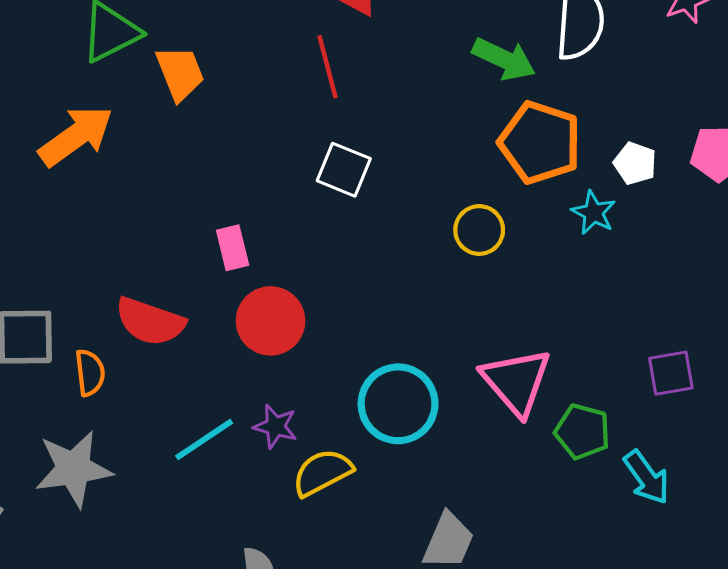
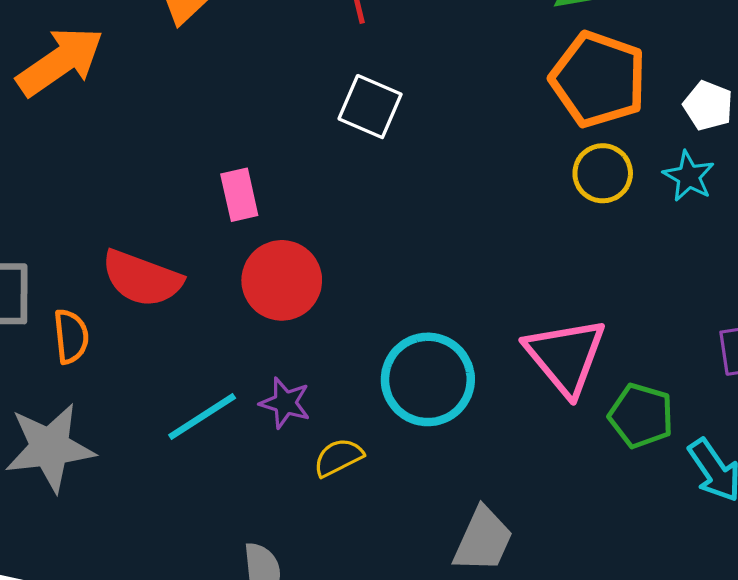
cyan star: (594, 213) -> (689, 176), moved
yellow circle: (479, 230) -> (603, 173), moved
yellow semicircle: (322, 472) -> (338, 457), size x0.7

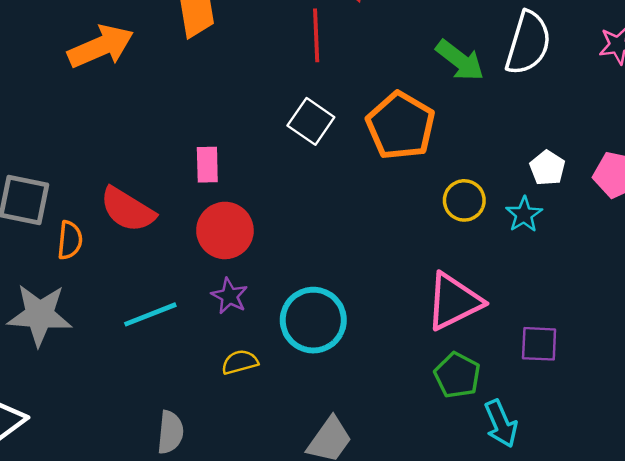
orange pentagon: (598, 79) -> (401, 126), moved
pink triangle: (566, 356) -> (454, 301), moved, turned 32
purple star: (285, 403) -> (229, 296), moved

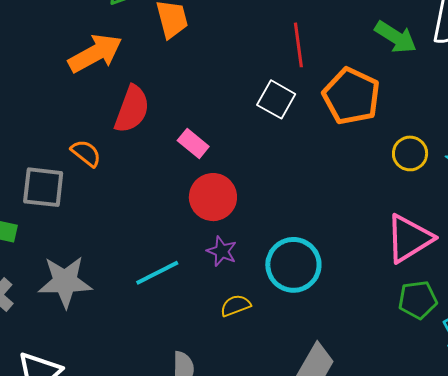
red line: (316, 35) -> (298, 45), moved
pink rectangle: (207, 165) -> (193, 144), turned -44
red semicircle: (128, 210) -> (132, 109), moved, turned -96
orange semicircle: (70, 240) -> (86, 153), moved, turned -52
green pentagon: (457, 375) -> (418, 300), turned -30

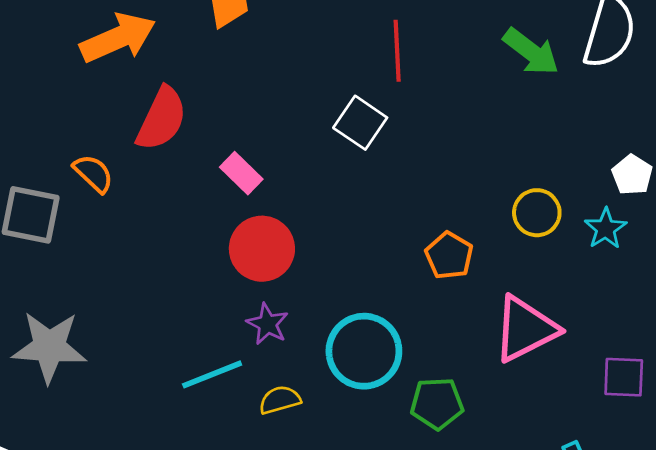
orange pentagon: (351, 96) -> (449, 256), moved, size x0.6
cyan line: (157, 273) -> (212, 374), moved
green pentagon: (418, 300) -> (437, 403), moved

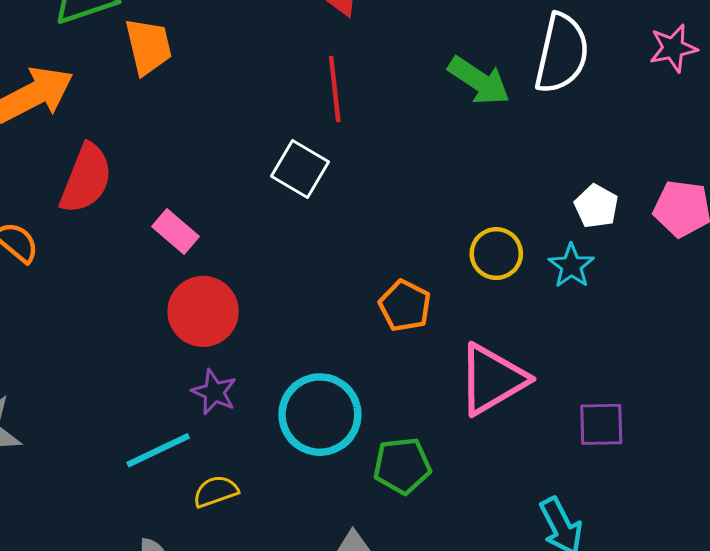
yellow semicircle: (280, 400) -> (216, 491), moved

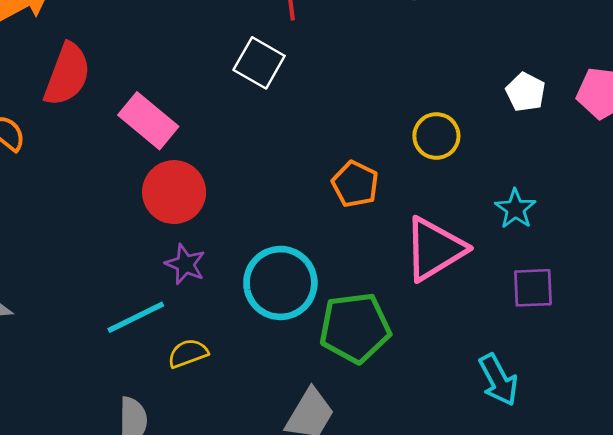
pink rectangle: (176, 232) -> (148, 121), size x1.4
cyan star: (571, 266) -> (515, 209), moved
green pentagon: (402, 466) -> (355, 328), size x1.4

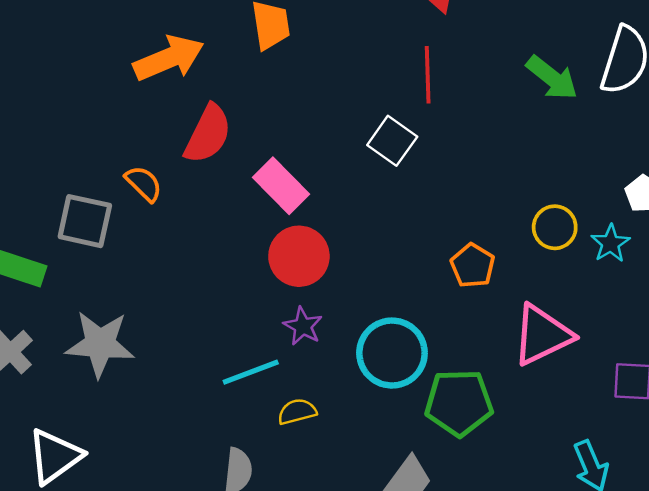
cyan star: (515, 209) -> (611, 243), moved

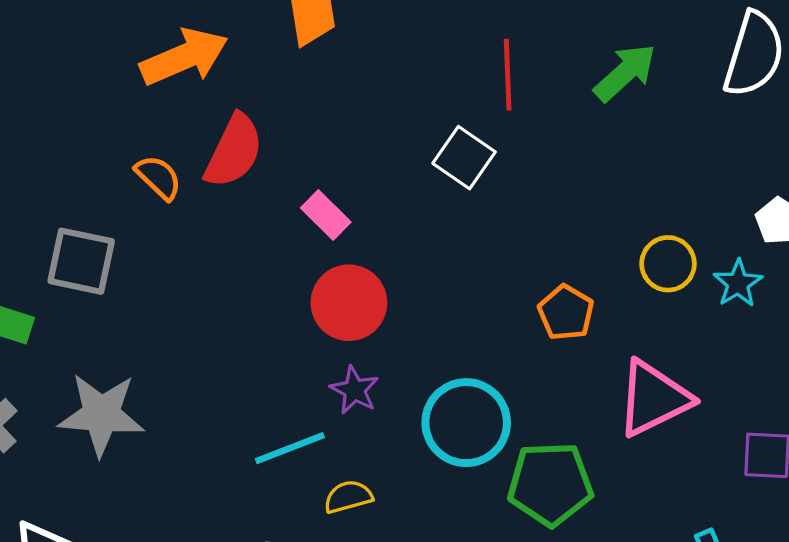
green arrow: (552, 78) -> (625, 73), moved, turned -80
orange semicircle: (144, 184) -> (158, 177), moved
pink rectangle: (281, 186) -> (326, 215), size x0.7

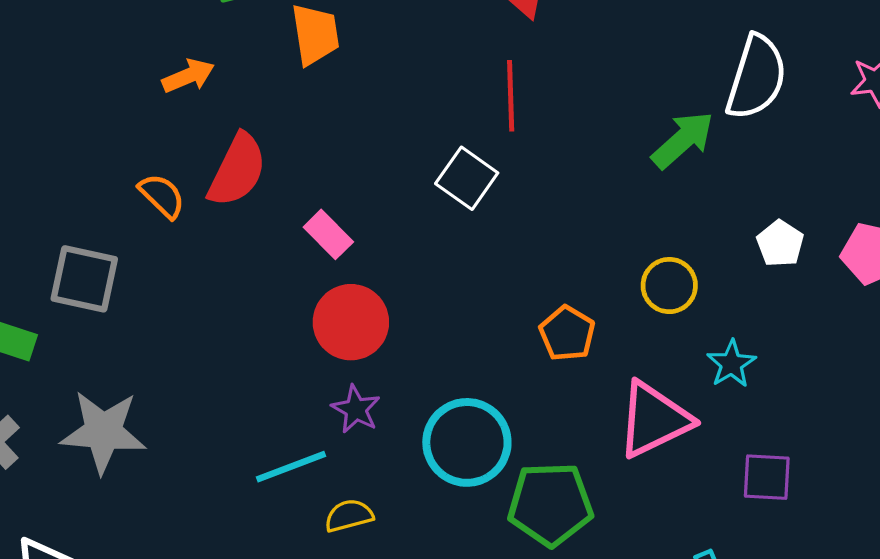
orange arrow: (184, 57) -> (188, 76), size x0.6
green arrow: (625, 73) -> (683, 140), moved
cyan star: (738, 283) -> (731, 364), moved

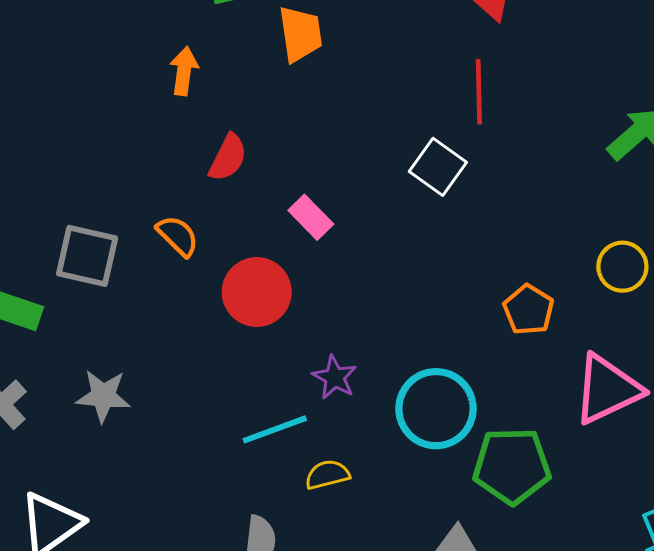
orange arrow: (188, 76) -> (184, 71), turned -60
red semicircle: (237, 170) -> (228, 158), size x0.7
orange semicircle: (162, 196) -> (178, 236), moved
red circle: (351, 322) -> (257, 292), moved
gray star: (103, 432) -> (103, 396), size x0.7

